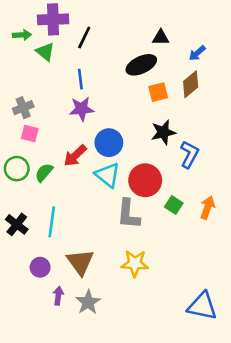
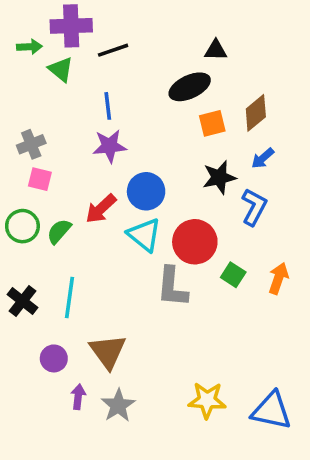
black line: (84, 38) -> (113, 50), turned 45
blue arrow: (197, 53) -> (263, 158), moved
yellow star: (135, 263) -> (207, 400), moved

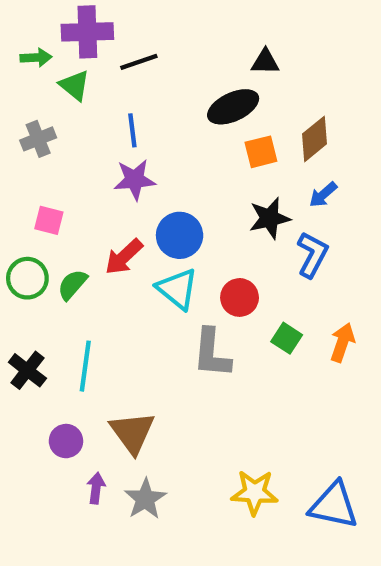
gray cross: (31, 144) -> (38, 139), moved
red circle: (195, 242) -> (240, 297), size x0.7

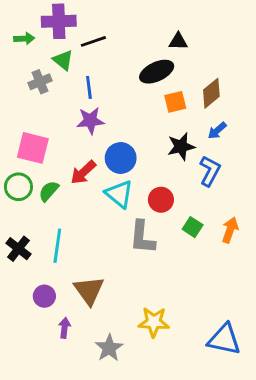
green triangle: (75, 85) -> (63, 60), moved
gray cross: (38, 139) -> (40, 82), moved
pink square: (49, 220) -> (33, 148), size x1.6
yellow star: (255, 492) -> (154, 322), moved
gray star: (145, 499) -> (109, 348), moved

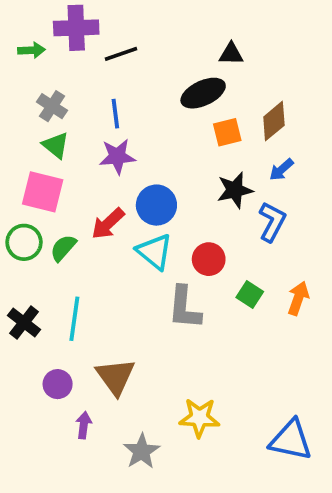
green triangle: (63, 60) -> (56, 145), moved
gray cross: (40, 82) -> (52, 106), turned -35

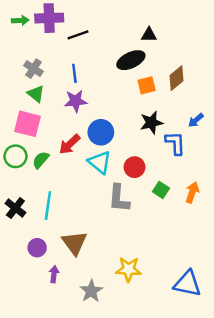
green arrow: (31, 50) -> (20, 20), moved
blue arrow: (281, 170) -> (196, 120), moved
blue L-shape: (272, 222) -> (175, 143), turned -30

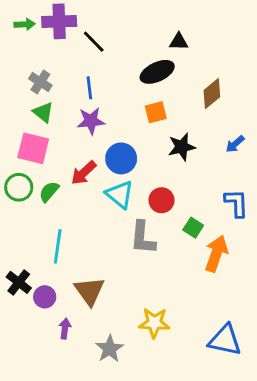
black line: (78, 35) -> (94, 42), turned 65
orange square: (147, 85) -> (156, 112), moved
blue L-shape: (175, 143) -> (236, 203), moved
orange arrow: (192, 192) -> (216, 254), moved, size x1.4
black cross: (15, 208) -> (19, 282), moved

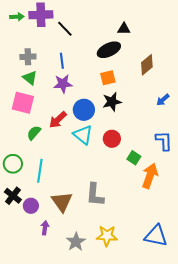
gray cross: (40, 82) -> (28, 57), turned -35
black star: (182, 147) -> (112, 102), moved
green circle: (19, 187) -> (13, 164), moved
gray L-shape: (143, 238) -> (95, 195), moved
yellow star: (154, 323) -> (107, 236), moved

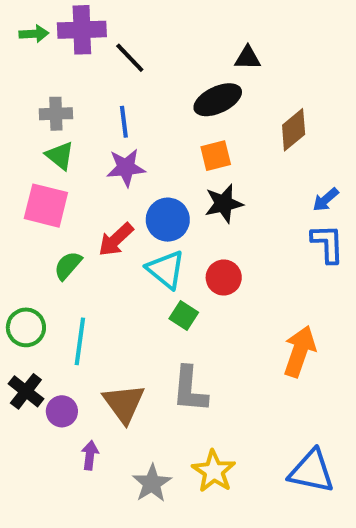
blue L-shape: (164, 141) -> (328, 244), moved
green square: (134, 158) -> (184, 315), moved
yellow star: (107, 236) -> (214, 471), turned 30

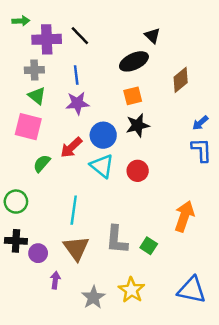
purple cross: (82, 30) -> (47, 39), moved
black triangle: (248, 58) -> (152, 36), turned 42
green square: (184, 315) -> (149, 246), moved
cyan line: (80, 341) -> (74, 210), moved
black cross: (26, 391) -> (16, 241), turned -35

